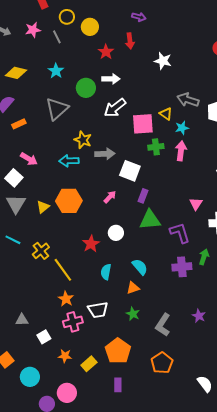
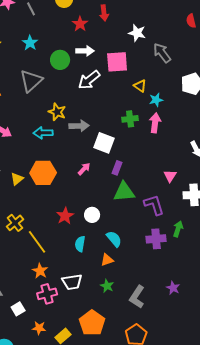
gray arrow: (188, 100) -> (162, 53), moved, turned 35
pink square: (143, 124) -> (117, 62), moved
white circle: (116, 233) -> (92, 215), moved

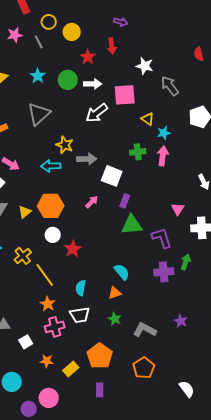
green circle: (60, 60) -> (68, 80), moved
white circle: (92, 215) -> (53, 235), moved
cyan semicircle: (80, 244) -> (81, 288), moved
gray L-shape: (137, 297) -> (145, 330), turned 85

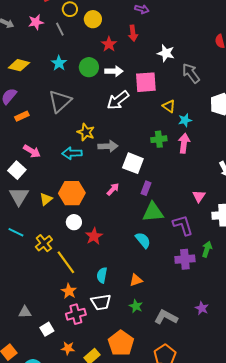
cyan semicircle: (122, 272) -> (143, 240), moved

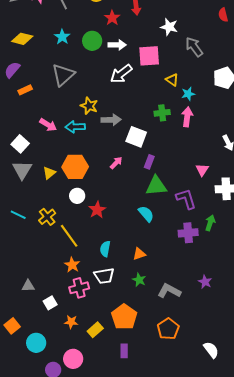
pink arrow: (32, 151) -> (48, 125), moved
cyan line: (16, 232) -> (18, 215), moved

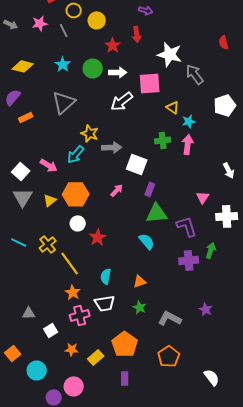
white star: (169, 27) -> (170, 54), size x1.4
pink arrow: (48, 125) -> (49, 165), moved
cyan arrow: (75, 127) -> (76, 154), turned -48

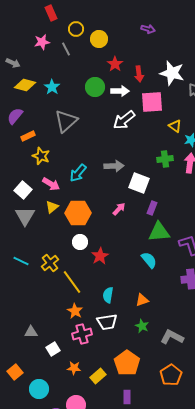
gray arrow: (11, 24) -> (13, 63), moved
red arrow: (137, 34) -> (139, 74), moved
cyan star: (63, 64) -> (52, 87), moved
yellow star: (90, 133) -> (41, 156), moved
yellow triangle: (50, 200) -> (52, 207), moved

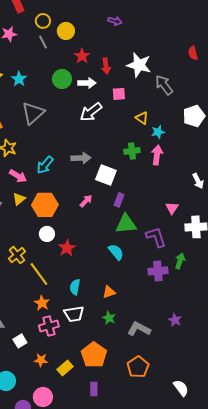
gray line: (66, 49) -> (43, 42), moved
pink square: (152, 102) -> (119, 94), size x0.6

